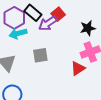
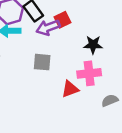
gray square: (40, 55) -> (42, 62), moved

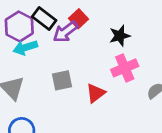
gray square: (42, 62) -> (62, 80), moved
red triangle: (70, 89) -> (96, 93), moved

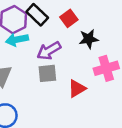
purple arrow: (65, 32) -> (49, 51), moved
black star: (120, 36) -> (89, 39), moved

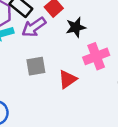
purple arrow: (49, 51) -> (34, 27), moved

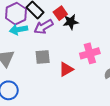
black star: (76, 27) -> (71, 22), moved

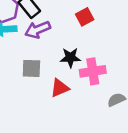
red square: (60, 13) -> (85, 17), moved
black star: (71, 22) -> (70, 58), moved

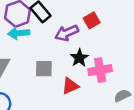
purple arrow: (38, 30) -> (67, 33), moved
black star: (70, 58) -> (79, 58), turned -30

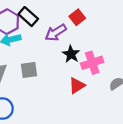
gray square: (44, 69) -> (29, 70), moved
red triangle: (70, 86) -> (77, 86), moved

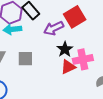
red square: (77, 17) -> (75, 17), size x1.5
red triangle: (77, 86) -> (68, 67), moved

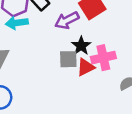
gray square: (25, 59) -> (68, 59), moved

